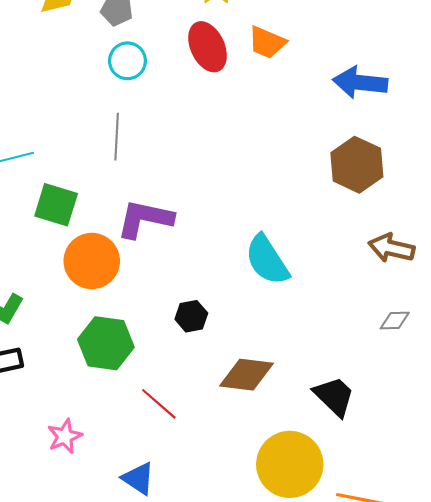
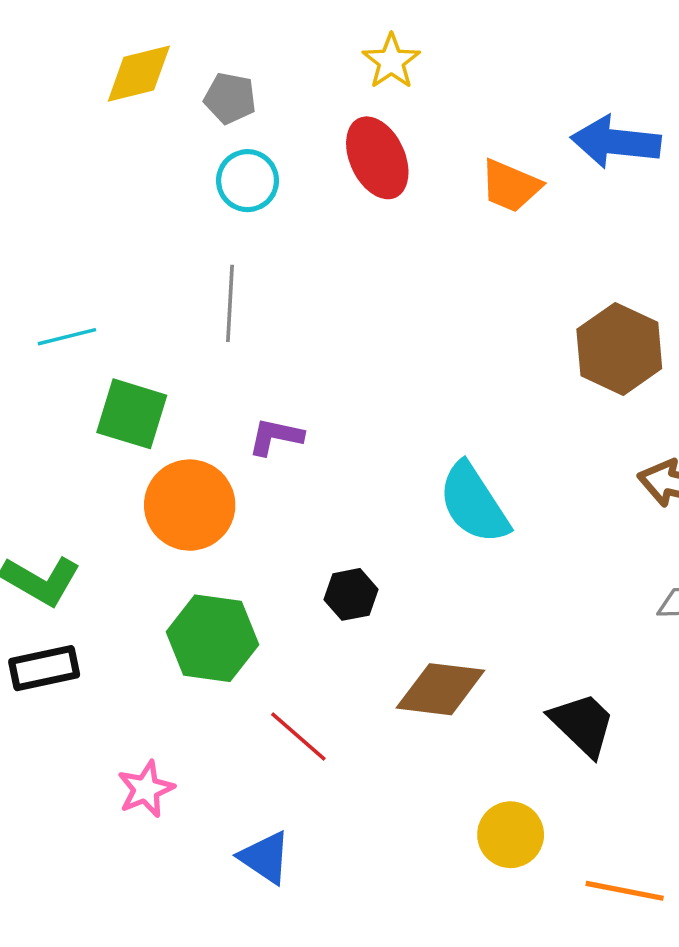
orange trapezoid: (267, 42) -> (511, 186), moved
blue arrow: (360, 82) -> (616, 142), moved
purple L-shape: (145, 219) -> (276, 437), size x0.6
yellow circle: (290, 464) -> (511, 835), size x0.6

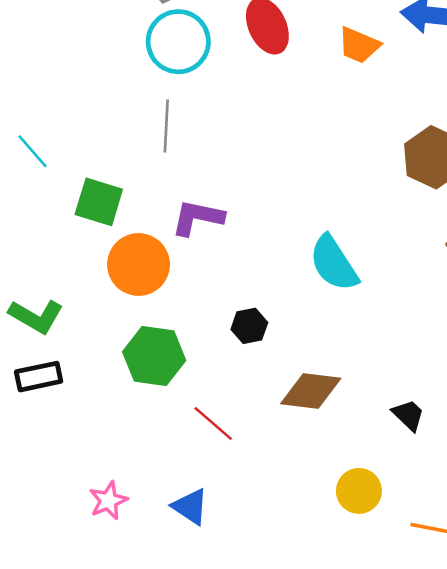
cyan circle: (248, 181) -> (178, 42), size x1.5
cyan line: (67, 337) -> (33, 151), moved, turned 63
purple L-shape: (276, 437) -> (198, 218), size x1.4
black trapezoid: (582, 724) -> (408, 415), size x0.7
pink star: (146, 789) -> (108, 501), moved

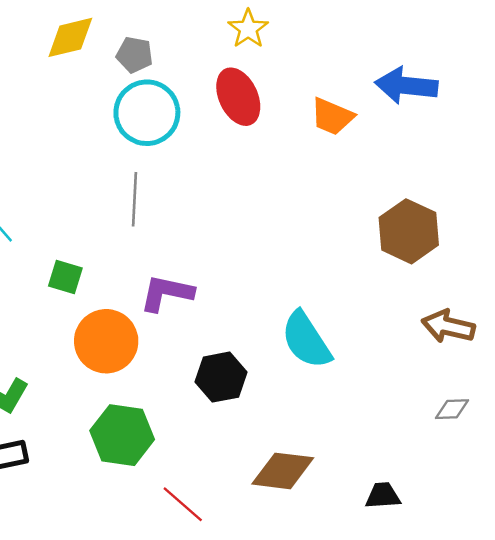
green square: (99, 202) -> (65, 277), size x0.7
black hexagon: (249, 326) -> (221, 377), moved, size x1.4
black trapezoid: (408, 415) -> (383, 496), turned -48

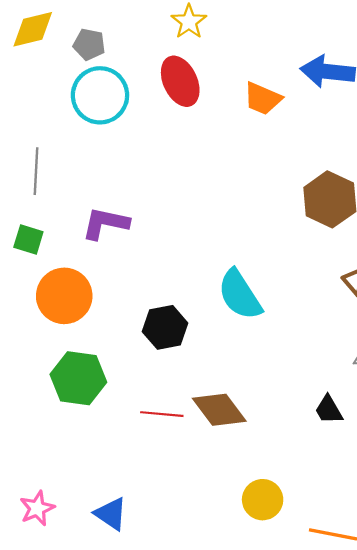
gray line: (135, 199) -> (36, 171), moved
purple L-shape: (167, 293) -> (105, 223), moved
brown diamond: (283, 471) -> (219, 410), turned 46
black trapezoid: (383, 496) -> (329, 410), moved, turned -116
red line: (183, 504) -> (162, 414), moved, turned -36

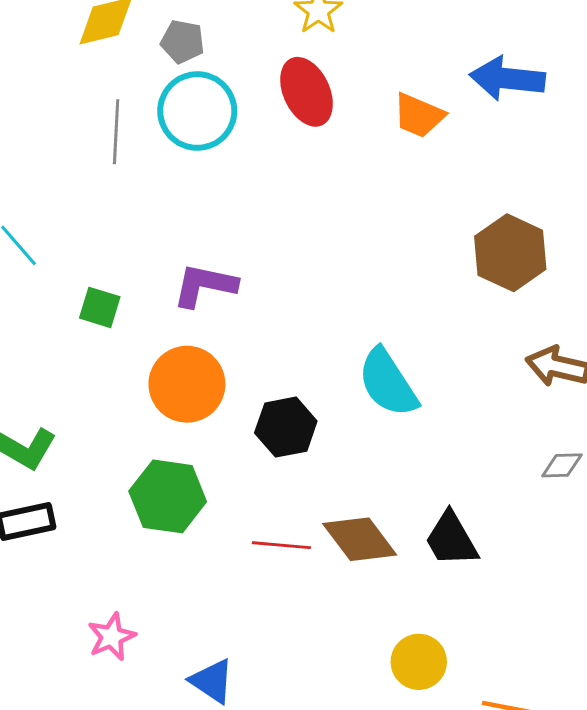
gray line: (36, 171) -> (116, 132), moved
orange circle: (64, 296) -> (187, 384), moved
black trapezoid: (329, 410) -> (451, 539), moved, size x1.4
pink star: (37, 508) -> (112, 637), moved

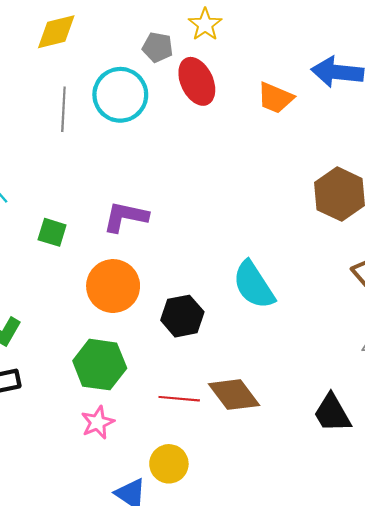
gray pentagon: (182, 42) -> (158, 47), moved
black trapezoid: (451, 539) -> (332, 413), moved
pink star: (112, 637) -> (98, 422), moved
yellow circle: (419, 662) -> (169, 464), moved

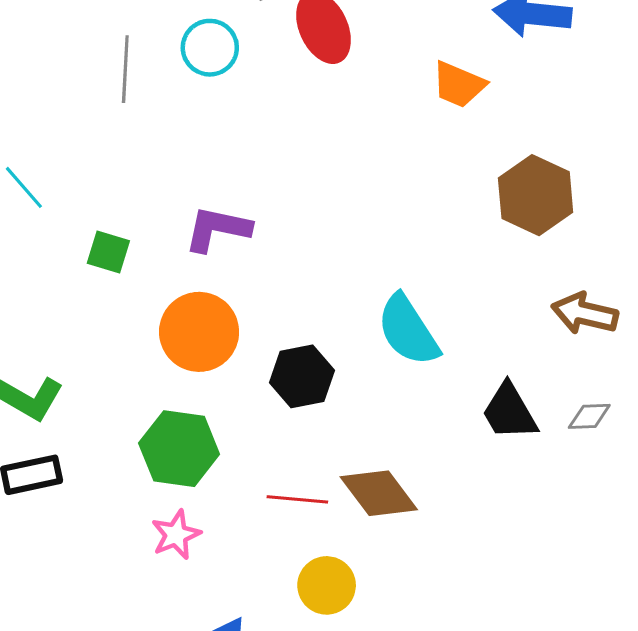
cyan circle: (120, 95) -> (210, 48), size x0.7
orange trapezoid: (275, 98) -> (459, 85), moved
black trapezoid: (332, 413) -> (509, 412), moved
yellow circle: (169, 464) -> (327, 585), moved

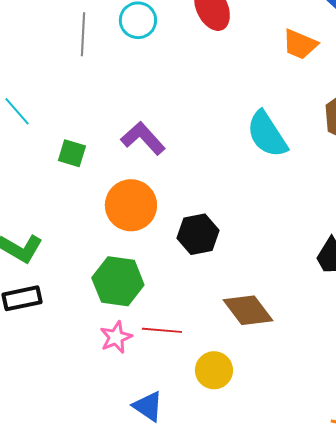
purple L-shape: (217, 229) -> (143, 138), turned 36
cyan semicircle: (408, 330) -> (267, 134), moved
red line: (297, 499) -> (162, 330), moved

